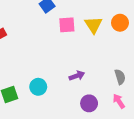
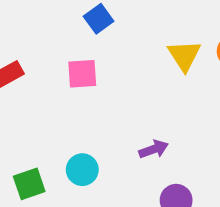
pink square: (67, 25) -> (82, 74), moved

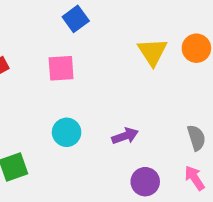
cyan circle: (82, 170) -> (67, 132), moved

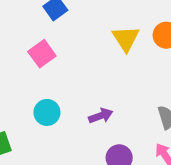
pink square: (61, 68) -> (42, 54), turned -32

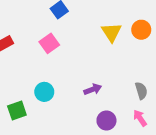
cyan circle: (47, 112) -> (44, 92), moved

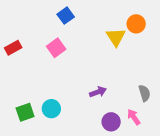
orange circle: (141, 30) -> (136, 24), moved
cyan circle: (44, 92) -> (51, 109), moved
pink arrow: (140, 118) -> (134, 117), moved

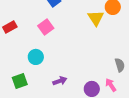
purple arrow: (98, 92) -> (60, 81), moved
cyan circle: (51, 109) -> (36, 57), moved

